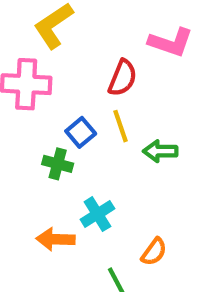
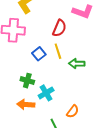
green cross: (58, 164) -> (27, 81), moved

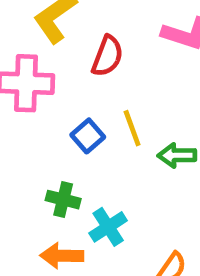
red semicircle: (59, 28) -> (107, 56), moved

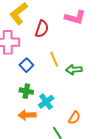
blue square: (88, 136) -> (26, 65), moved

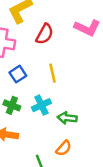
green arrow: (74, 70) -> (67, 118), moved
cyan cross: (46, 102) -> (41, 105), moved

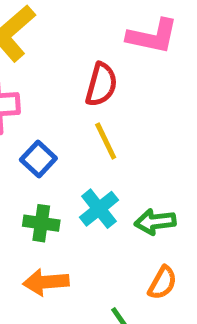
red semicircle: (45, 34) -> (101, 85), moved

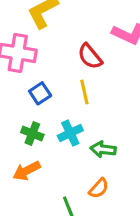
red semicircle: (101, 85) -> (90, 56), turned 112
orange arrow: (46, 282) -> (27, 171), turned -36

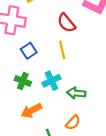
orange arrow: (27, 171) -> (31, 111), moved

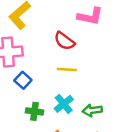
yellow line: (62, 50) -> (67, 70), turned -60
blue square: (29, 51) -> (23, 80), moved

